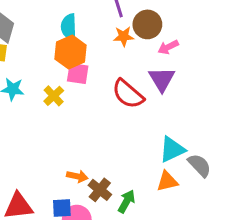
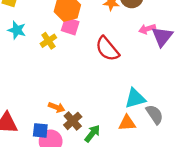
pink arrow: (168, 47) -> (147, 29), moved
purple triangle: (162, 79) -> (162, 37), moved

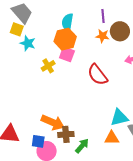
cyan star: (17, 30) -> (28, 43), moved
orange arrow: (57, 107) -> (53, 122), size x1.6
brown cross: (73, 121) -> (66, 134), turned 35

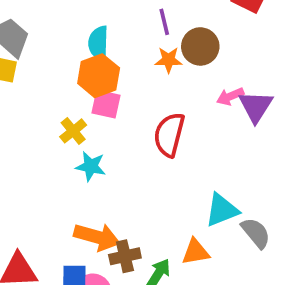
cyan star: (28, 43) -> (91, 166), moved
red semicircle: (98, 75) -> (169, 135), turned 60
orange triangle: (112, 138) -> (196, 252), moved

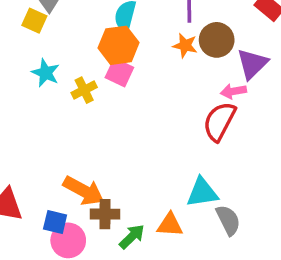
purple triangle: (256, 106) -> (252, 64), moved
red semicircle: (169, 135) -> (219, 121), moved
cyan star: (91, 166) -> (46, 73), moved

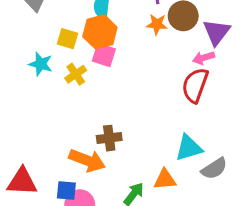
yellow square: (34, 21) -> (67, 39), moved
brown cross: (105, 214) -> (109, 138), moved
gray semicircle: (228, 220) -> (214, 169), turned 92

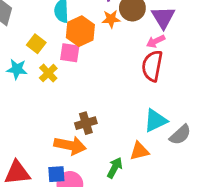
orange hexagon: (100, 32) -> (80, 31), moved
yellow square: (67, 39) -> (36, 44), turned 30

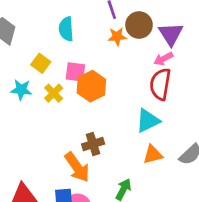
orange hexagon: (80, 31) -> (91, 86), moved
cyan triangle: (155, 121) -> (148, 121), moved
orange arrow: (70, 145) -> (77, 167), turned 44
orange triangle: (139, 151) -> (153, 155), moved

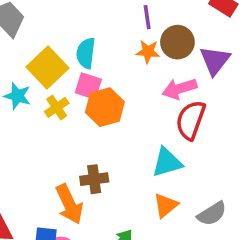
cyan semicircle: (66, 29) -> (86, 53), moved
pink arrow: (163, 59) -> (180, 89), moved, size x1.4
yellow square: (41, 63) -> (48, 68), size x1.6
orange triangle: (153, 155) -> (166, 205), turned -35

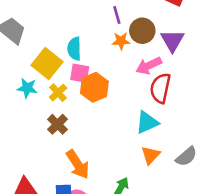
brown cross: (94, 179) -> (58, 124), moved, turned -30

